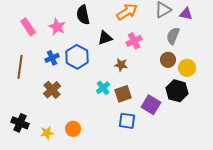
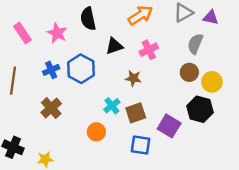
orange circle: (73, 129) -> (96, 132), moved

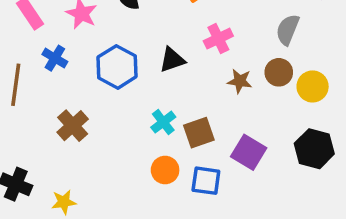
black triangle: (114, 46) -> (172, 60), moved
blue cross: (51, 70) -> (55, 58), moved, turned -35
brown star: (133, 78) -> (240, 81), moved
black hexagon: (200, 109) -> (314, 149), moved
orange circle: (96, 132) -> (165, 170), moved

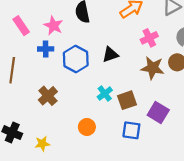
pink cross: (218, 39) -> (149, 38), moved
blue cross: (55, 58) -> (46, 49), moved, turned -32
brown star: (240, 81) -> (153, 68), size x1.5
orange circle: (165, 170) -> (87, 127), moved

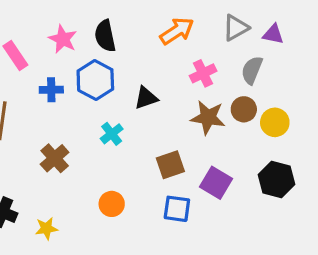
pink star: (53, 26) -> (63, 39), moved
blue hexagon: (76, 59) -> (95, 80), moved
cyan cross: (105, 94) -> (112, 134), moved

